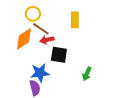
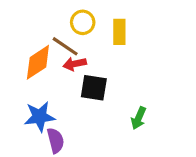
yellow circle: (33, 14) -> (83, 22), moved
blue star: (40, 73) -> (40, 117), moved

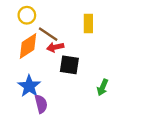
yellow circle: (83, 22) -> (27, 15), moved
blue star: (40, 117) -> (29, 86), turned -30

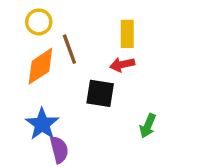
brown line: (48, 34) -> (69, 49), turned 36
red arrow: (55, 47) -> (122, 64), moved

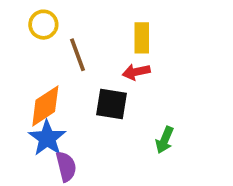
orange diamond: (40, 66) -> (45, 106), moved

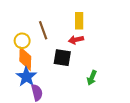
yellow circle: (43, 25) -> (22, 41), moved
orange diamond: (45, 106) -> (25, 59), turned -55

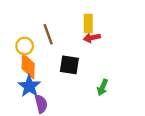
red arrow: (76, 40) -> (92, 38), moved

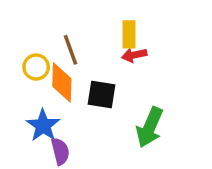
orange diamond: (28, 66) -> (62, 83), moved
green arrow: (102, 87) -> (150, 127), size x1.6

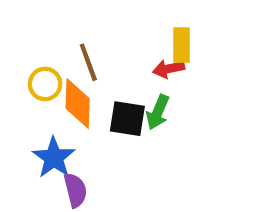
yellow rectangle: (129, 34) -> (182, 45), moved
green arrow: (150, 127) -> (158, 112), moved, size x0.7

